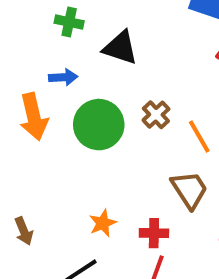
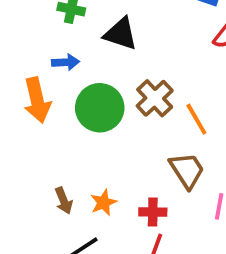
brown cross: (156, 115) -> (155, 98), size x1.4
brown arrow: (24, 231) -> (64, 201), moved

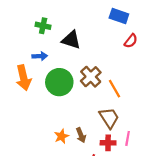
brown arrow: (64, 201) -> (81, 135), moved
red cross: (153, 212) -> (108, 143), moved

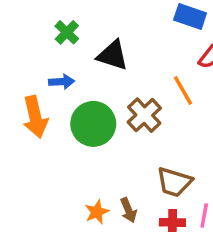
green cross: (43, 26) -> (67, 32), turned 32
orange line: (115, 89) -> (183, 90), moved
brown trapezoid: (109, 118) -> (174, 182), turned 140

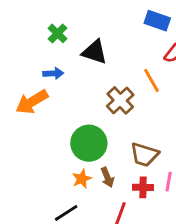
orange arrow: (35, 117) -> (32, 102), turned 72
green circle: (93, 124) -> (89, 143), moved

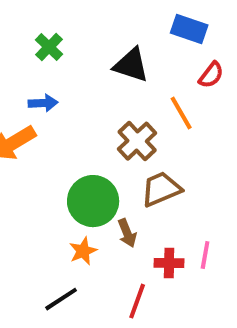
black triangle: (95, 52) -> (131, 65), moved
brown trapezoid: (144, 155) -> (161, 189), moved, turned 140
brown arrow: (107, 177) -> (127, 233), moved

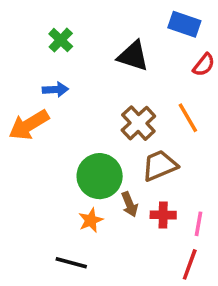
orange line: (181, 113) -> (188, 118), moved
red cross: (169, 263) -> (163, 215), moved
black line: (61, 299) -> (71, 263), turned 48
red line: (137, 301) -> (190, 264), moved

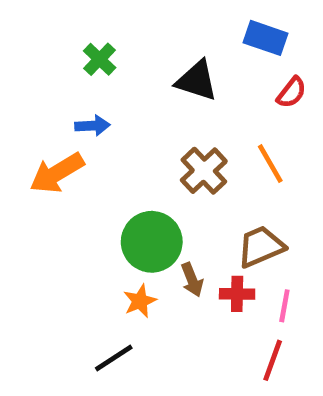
brown trapezoid: (160, 166) -> (261, 247), moved
black line: (71, 263) -> (114, 358), turned -48

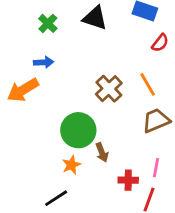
black triangle: (197, 81) -> (95, 18), moved
brown trapezoid: (261, 247) -> (156, 121), moved
red cross: (237, 294) -> (128, 180), moved

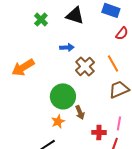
blue arrow: (44, 62) -> (67, 47), moved

